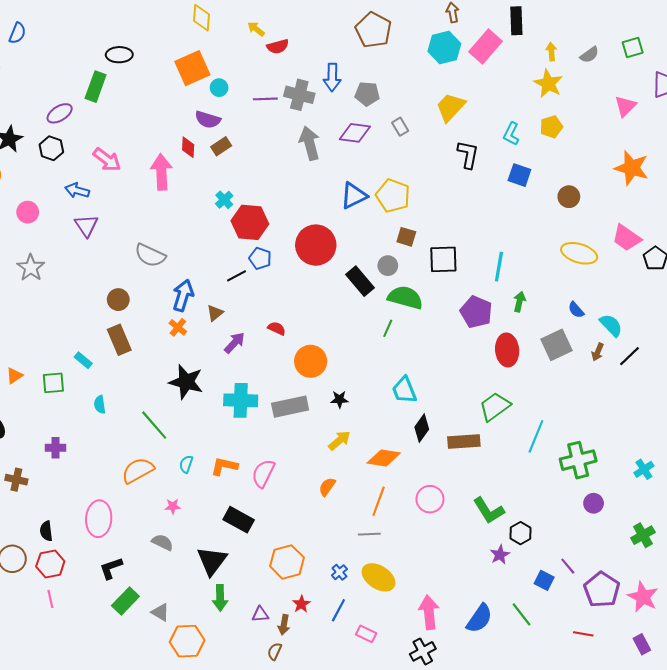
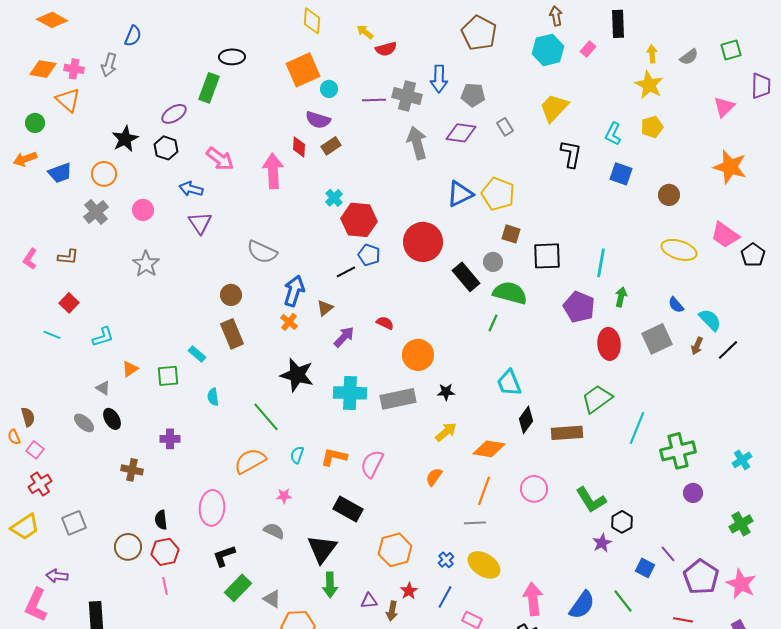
pink rectangle: (486, 46) -> (588, 49), size x0.5

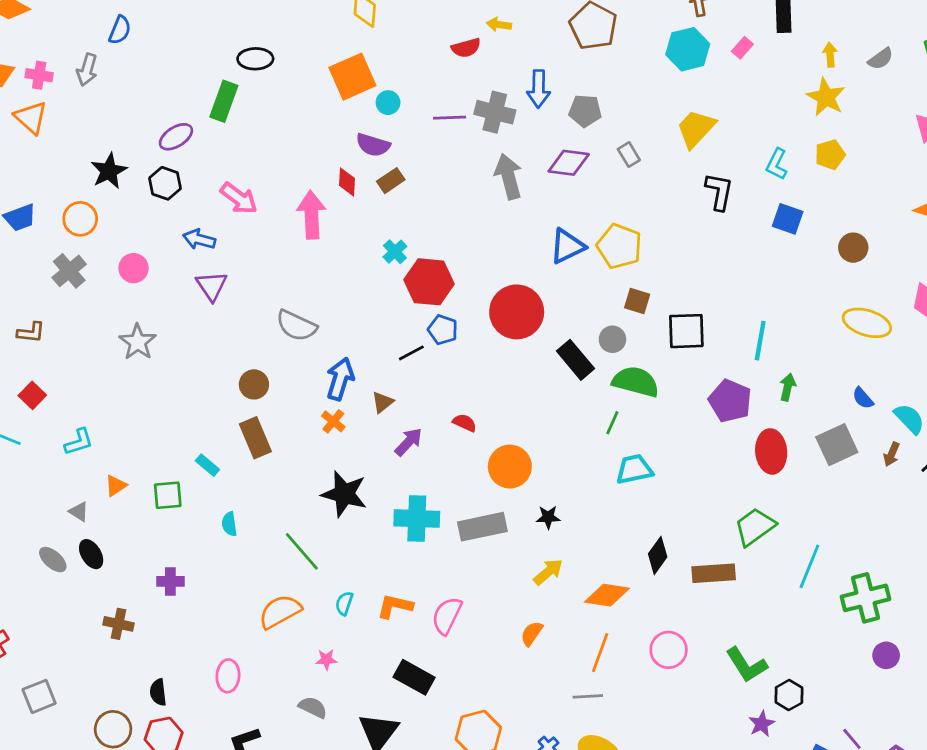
yellow arrow: (365, 32) -> (499, 25), moved, turned -30
cyan trapezoid: (509, 383) -> (634, 469), moved, turned 100
pink ellipse: (212, 508) -> (228, 676), size x0.7

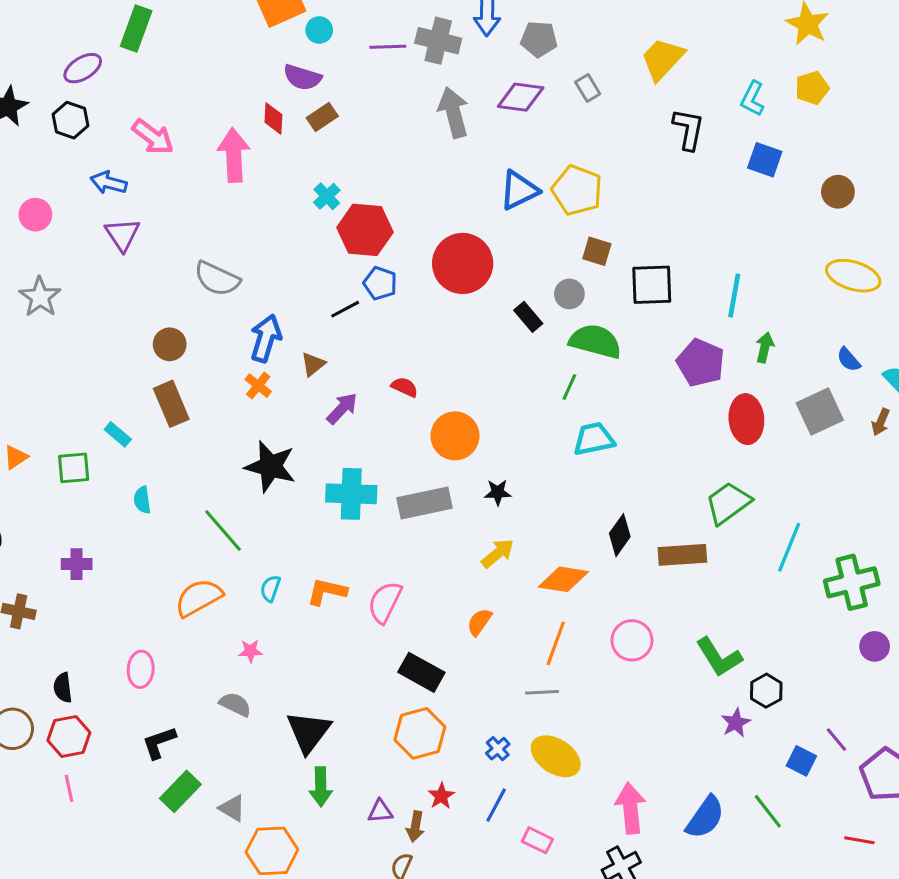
black rectangle: (575, 360) -> (528, 317), size x0.7
black rectangle: (414, 677) -> (421, 672), moved

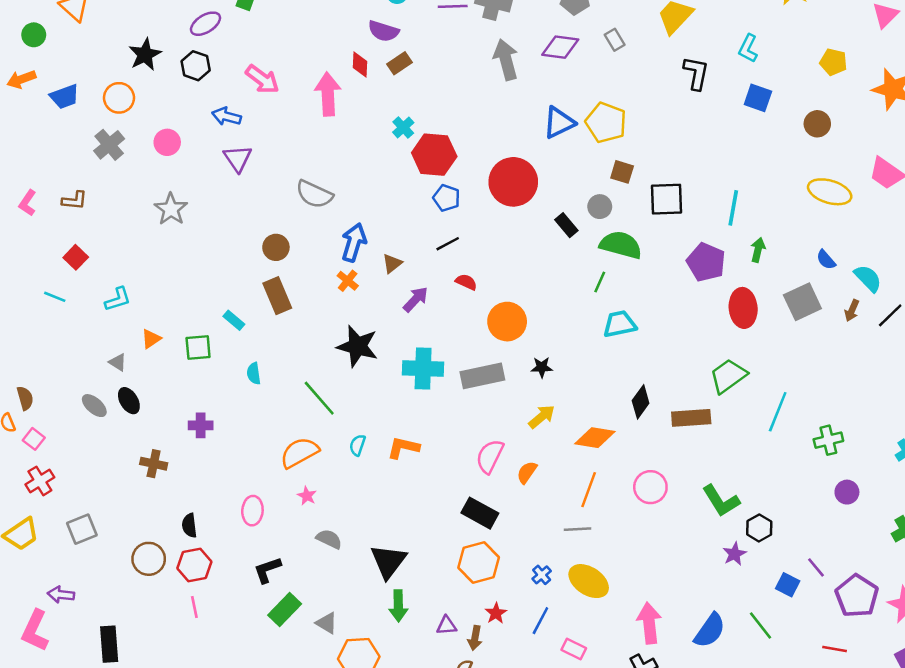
yellow pentagon: (812, 88) -> (833, 62), moved, turned 30
black line: (345, 309) -> (448, 244), moved
green cross: (852, 582) -> (828, 440), size x0.7
pink semicircle: (385, 602) -> (490, 456), moved
pink star: (251, 651) -> (307, 496), moved, turned 30

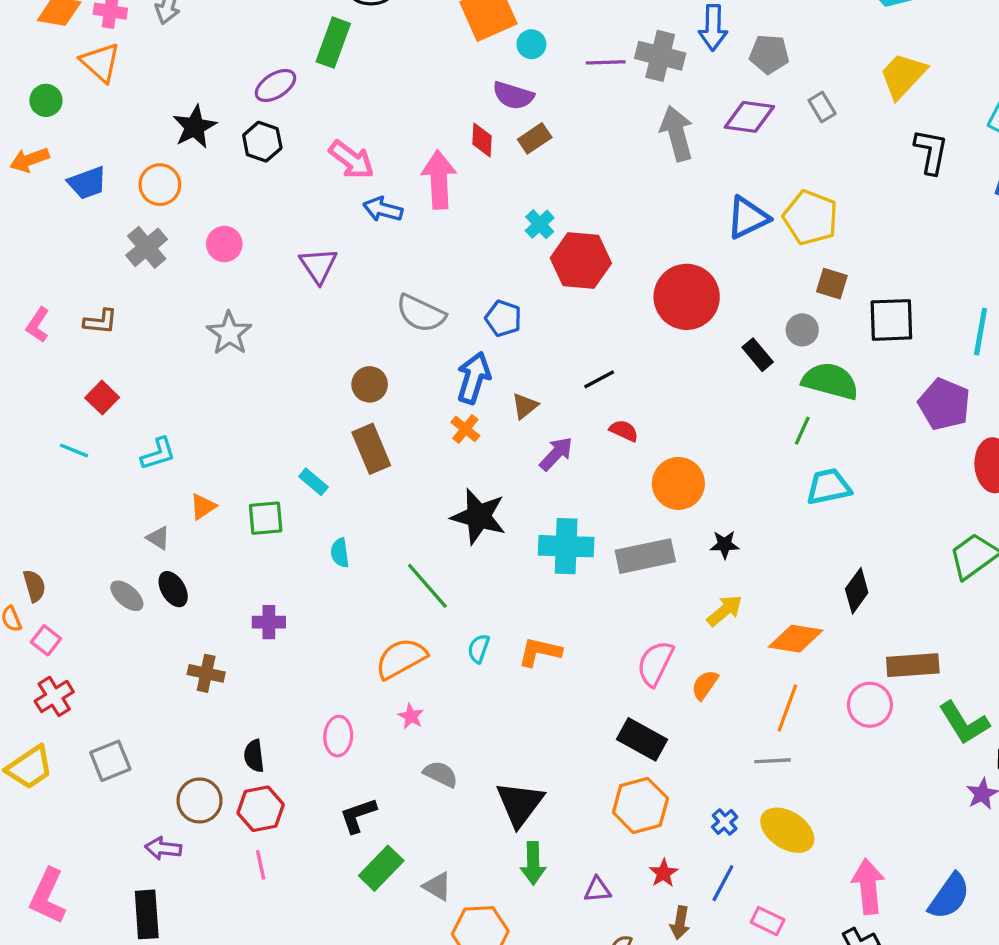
blue arrow: (227, 116) -> (383, 209), moved
blue pentagon: (447, 198) -> (503, 318), moved
brown rectangle: (691, 418) -> (913, 665), moved
purple arrow: (61, 595) -> (163, 848), moved
brown arrow: (475, 638) -> (680, 923), moved

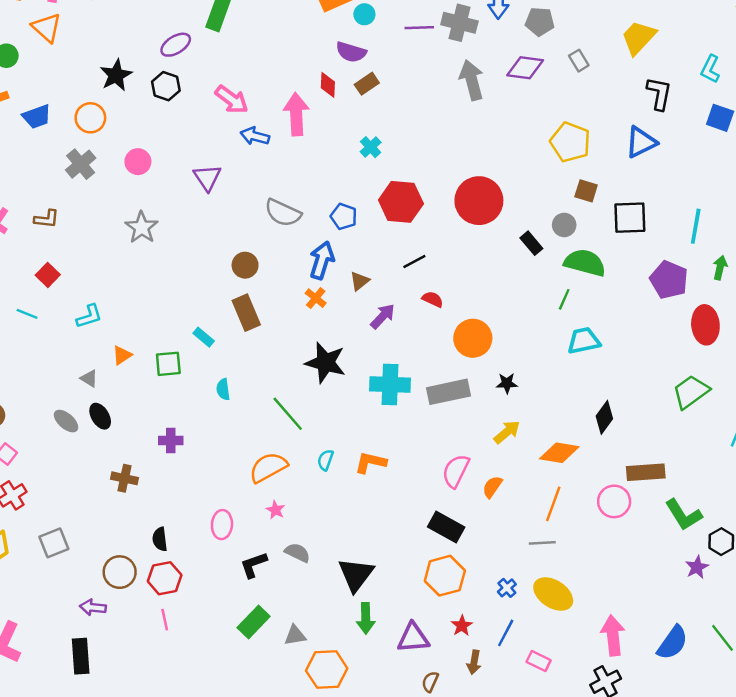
blue triangle: (748, 218) -> (641, 142), moved
red hexagon: (581, 261) -> (401, 202), moved
black L-shape: (358, 815) -> (254, 565), moved
gray triangle: (437, 886) -> (295, 635), turned -40
purple triangle: (597, 890) -> (413, 638), size x1.6

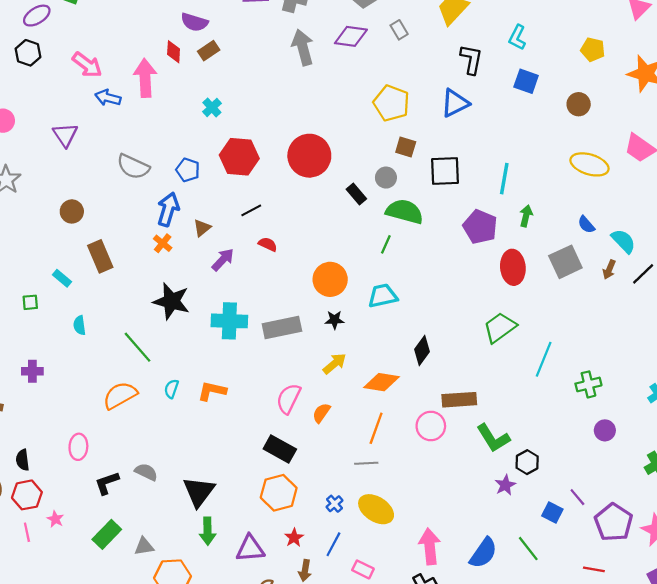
brown circle: (245, 265) -> (72, 211), moved
orange circle: (473, 338) -> (330, 279), moved
cyan trapezoid: (584, 341) -> (383, 296), moved
green square: (168, 364) -> (30, 302), size x0.7
pink star: (276, 510) -> (55, 519), moved

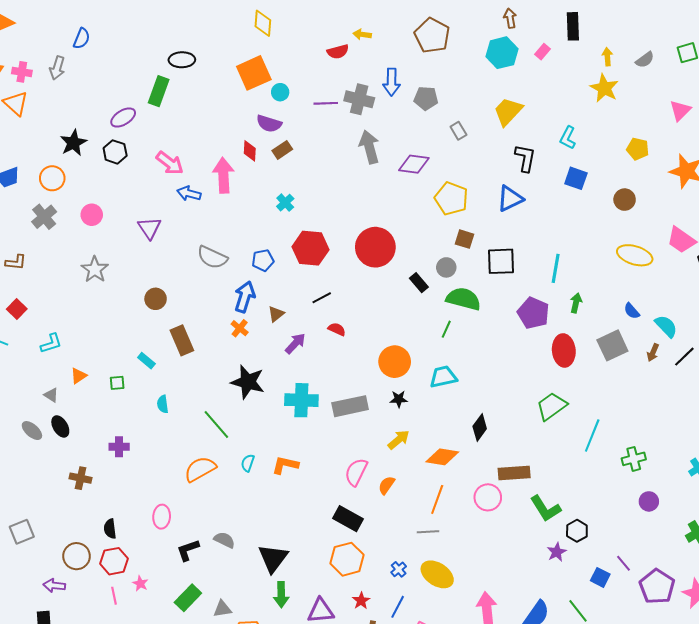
purple diamond: (351, 36) -> (414, 164), moved
blue pentagon: (188, 170) -> (263, 260), turned -30

